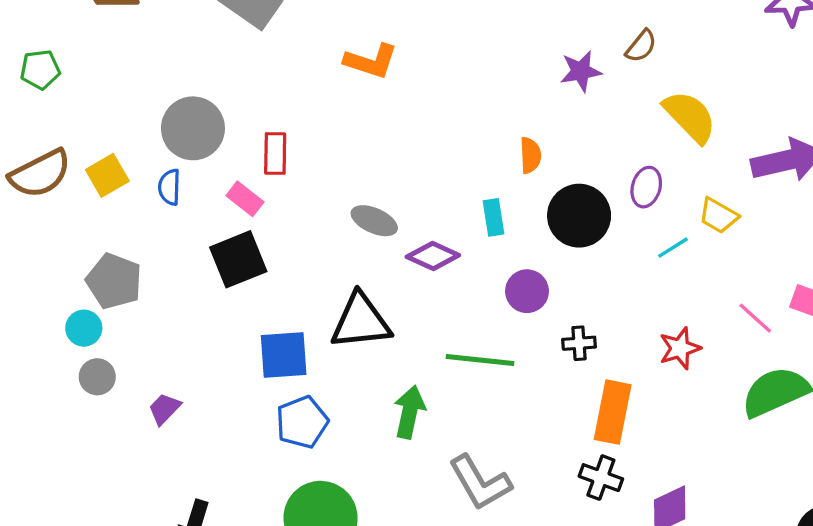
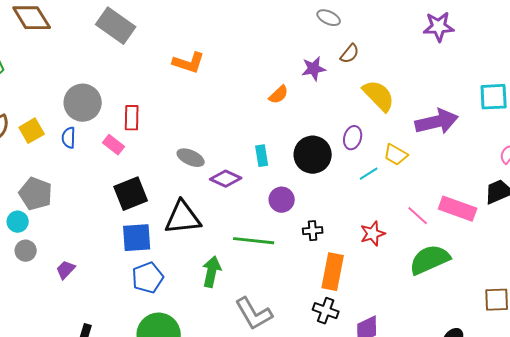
orange semicircle: (530, 155) -> (279, 95), moved, turned 50
black square: (238, 259) -> (131, 194), moved

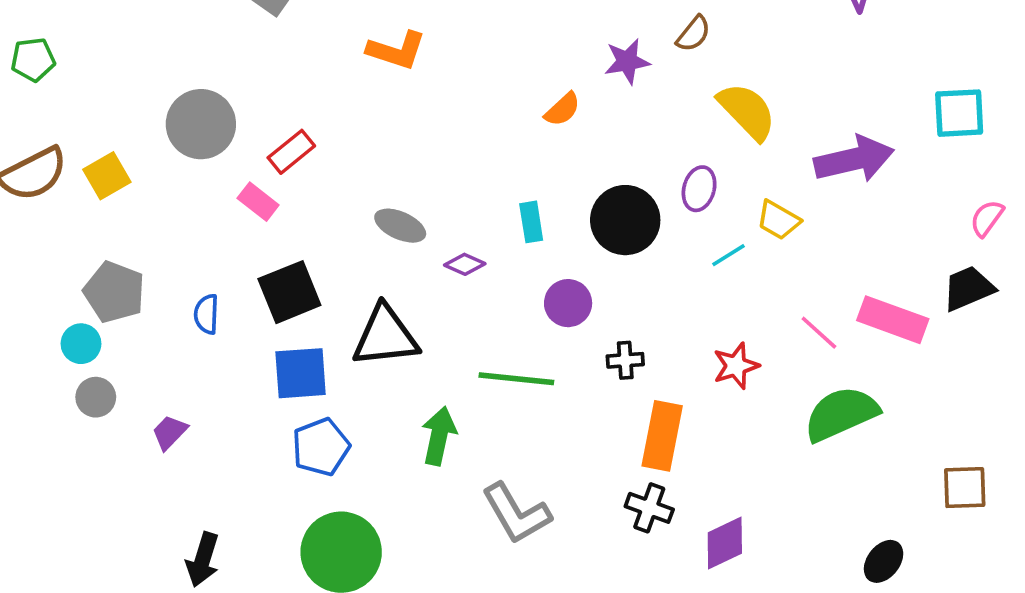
red rectangle: (132, 118) -> (291, 152), turned 50
blue semicircle: (69, 138) -> (206, 314), moved
purple diamond: (226, 179) -> (465, 264), size x0.7

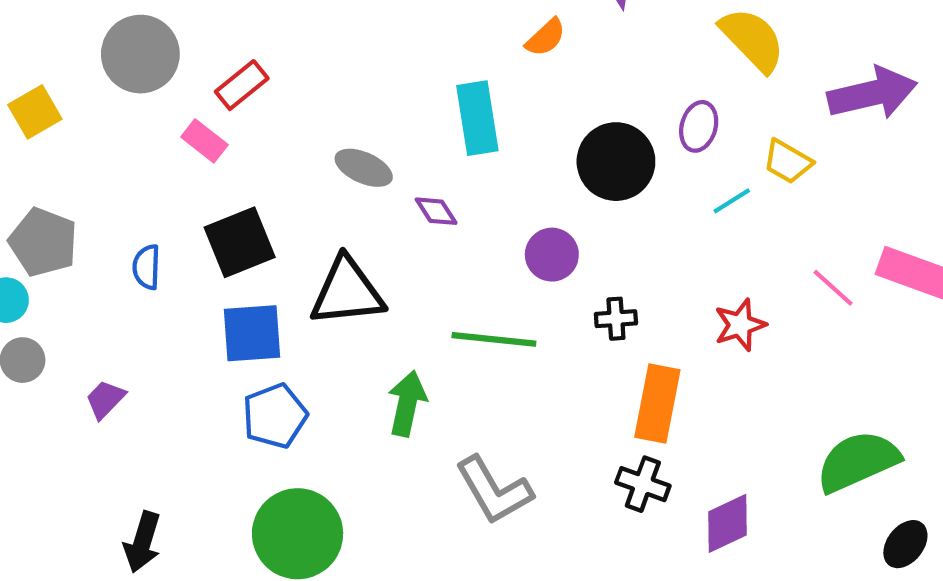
cyan rectangle: (531, 222) -> (477, 118), moved, size x1.6
purple diamond: (465, 264) -> (436, 211), turned 33
green semicircle: (841, 414) -> (858, 461), moved

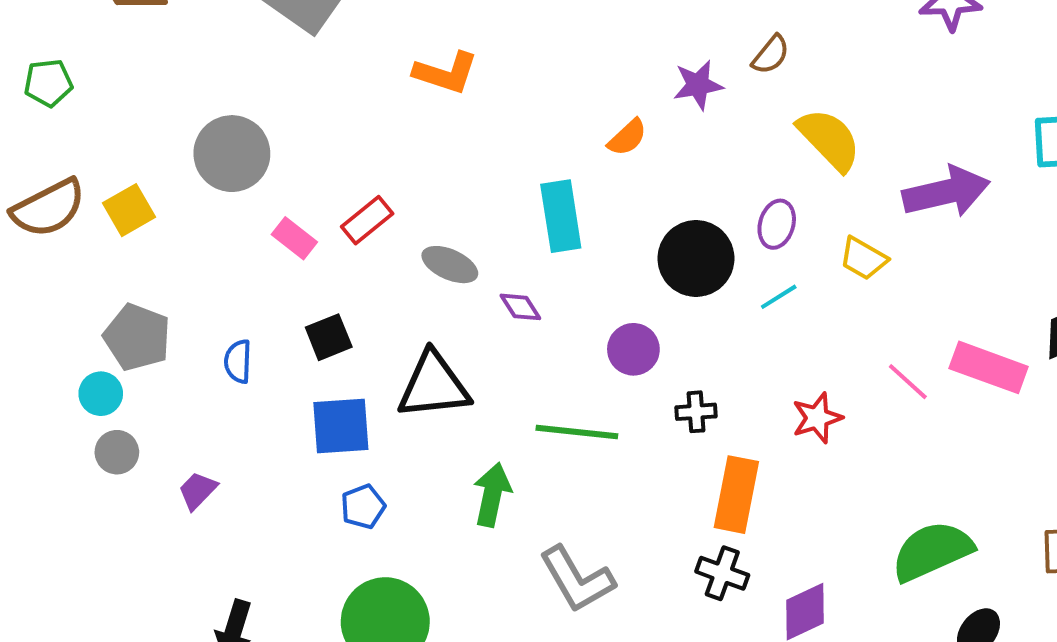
red rectangle: (242, 85) -> (367, 220), moved
cyan line: (732, 201) -> (779, 297), moved
black square: (240, 242) -> (329, 337), size x0.7
blue pentagon: (275, 416) -> (363, 507), size x0.7

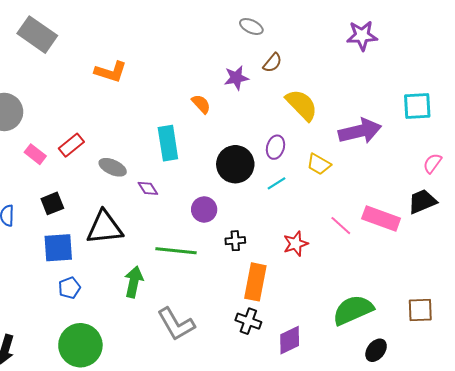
orange semicircle: (627, 137) -> (201, 104), turned -90

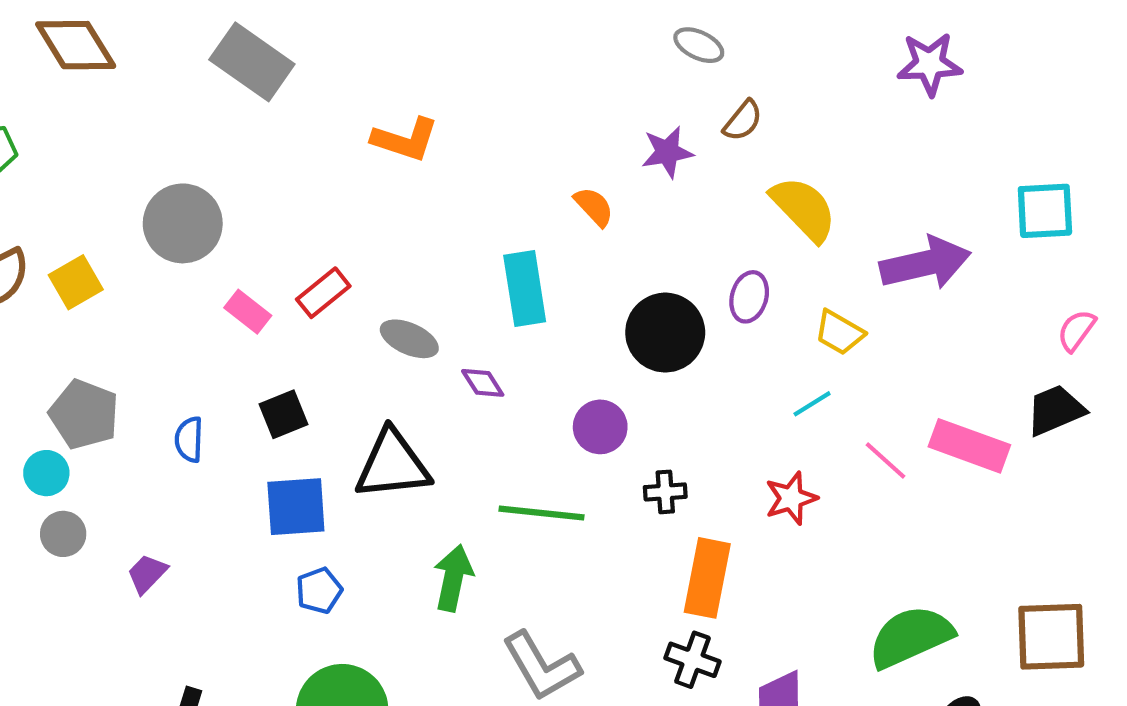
cyan line: (277, 183) -> (812, 404), moved
brown square: (420, 310) -> (1051, 637), size x1.4

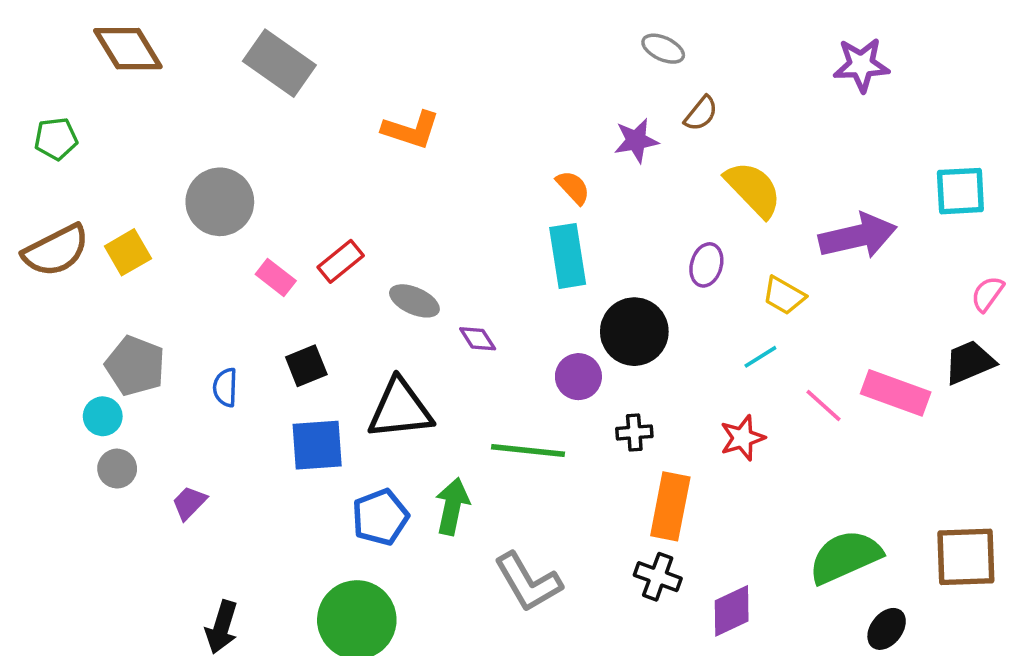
cyan rectangle: (525, 288) -> (568, 256), moved
black circle: (665, 333) -> (634, 332), moved
blue pentagon: (319, 591) -> (380, 517), moved, size x1.4

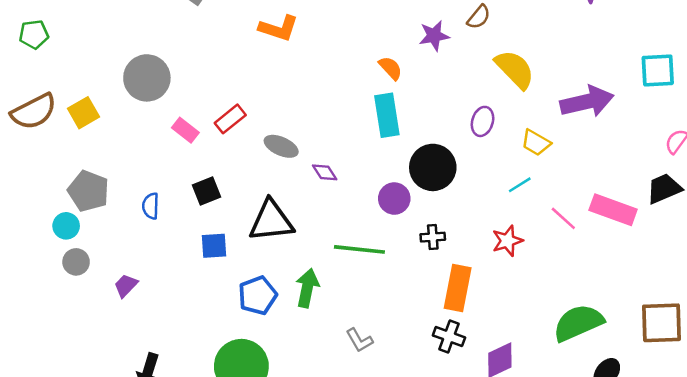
blue square: (317, 445) -> (214, 246), size x0.7
gray L-shape: (528, 582) -> (359, 340), size x0.6

